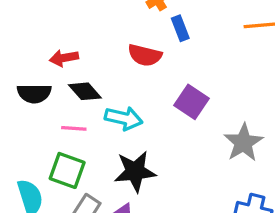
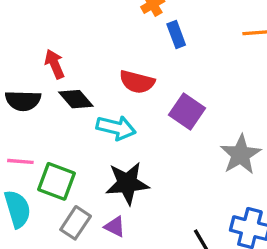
red semicircle: (145, 55) -> (137, 82), moved
red arrow: (64, 58) -> (55, 64), turned 76
pink line: (74, 128) -> (20, 161), moved

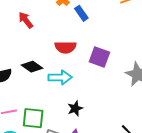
red arrow: (55, 64) -> (26, 20), moved
black star: (127, 183) -> (75, 108), size x0.6

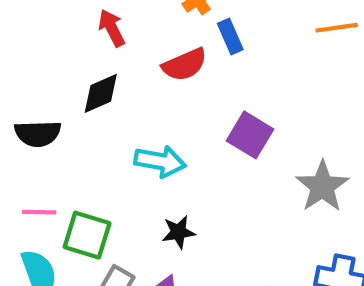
red semicircle: (65, 47) -> (185, 65), moved, turned -35
black diamond: (32, 67) -> (101, 93), moved, turned -70

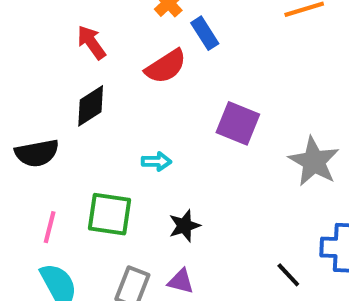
cyan arrow: (160, 161) -> (156, 162), size x0.6
pink line: (39, 212) -> (50, 227), turned -68
green square: (87, 235) -> (109, 214), moved

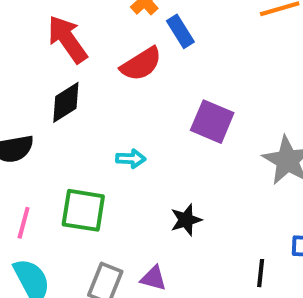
red arrow: (91, 42) -> (67, 39), size x1.4
black star: (184, 226) -> (186, 220), moved
black line: (288, 275) -> (261, 273), turned 48

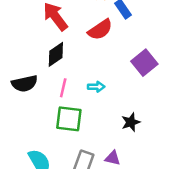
purple square: (212, 122) -> (144, 63), turned 30
pink line: (24, 223) -> (63, 88), moved

